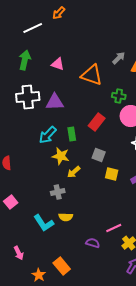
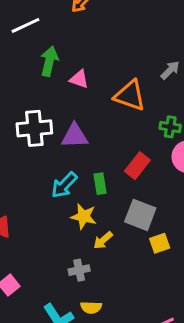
white line: (33, 28) -> (25, 25), moved
green arrow: (25, 60) -> (49, 61), moved
gray square: (99, 155) -> (140, 215), size x1.5
yellow square: (112, 174) -> (160, 243), turned -32

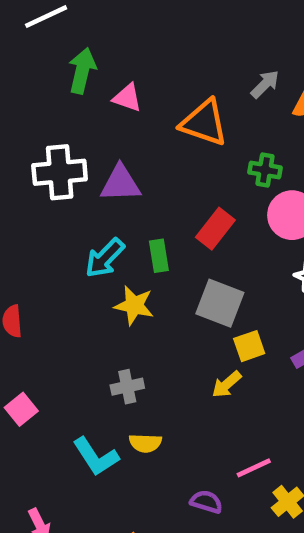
yellow arrow: (103, 240) -> (227, 384), moved

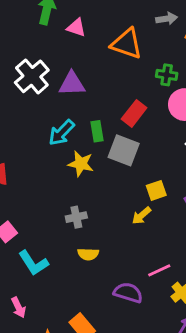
gray arrow: (265, 84) -> (167, 19), turned 36
white cross: (60, 172) -> (32, 76), turned -36
gray square: (220, 303) -> (124, 150), moved
cyan L-shape: (96, 457) -> (33, 263), moved
purple semicircle: (206, 502) -> (128, 293), size x1.4

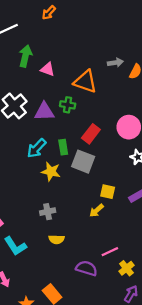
green cross: (167, 75) -> (68, 105), moved
yellow square: (156, 190) -> (108, 192), turned 32

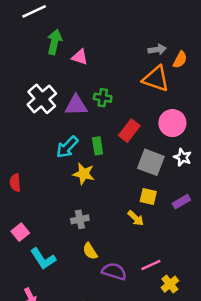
orange triangle: (85, 82) -> (156, 79), moved
gray square: (83, 162) -> (151, 162), moved
yellow arrow: (97, 210) -> (136, 218), turned -96
yellow semicircle: (56, 239) -> (90, 251), turned 56
purple semicircle: (87, 268) -> (114, 271), moved

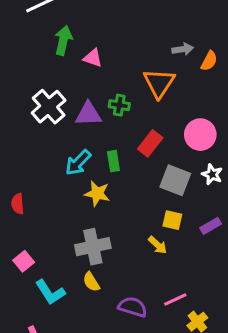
orange triangle: (156, 79) -> (159, 83), moved, turned 44
gray cross: (80, 219) -> (93, 247), size x1.6
yellow semicircle: (90, 251) -> (91, 282), moved

